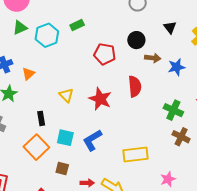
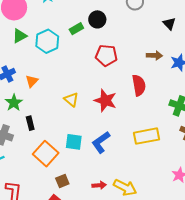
black circle: (136, 40) -> (97, 19), moved
black rectangle: (41, 118) -> (30, 123), moved
yellow rectangle: (136, 154) -> (147, 136), moved
brown square: (62, 169) -> (62, 181), moved, turned -32

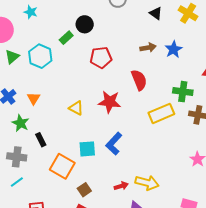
yellow rectangle: (147, 136) -> (161, 113), moved

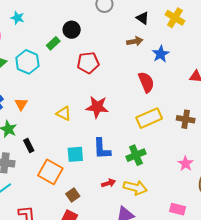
brown arrow: (148, 48) -> (135, 41), moved
red semicircle: (139, 80) -> (146, 82), moved
green cross: (183, 92) -> (136, 155), moved, turned -30
blue L-shape: (114, 144) -> (102, 149), turned -45
red arrow: (121, 186) -> (108, 183), moved

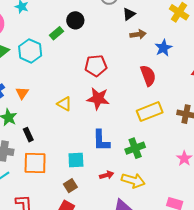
black triangle: (143, 18) -> (129, 14), moved, turned 48
red pentagon: (88, 63) -> (96, 66), moved
cyan square: (75, 154) -> (76, 160), moved
orange square: (50, 172) -> (35, 163), moved, turned -30

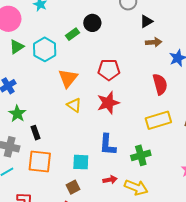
orange triangle: (22, 93) -> (68, 78), moved, size x1.5
red star: (98, 99) -> (108, 103), turned -30

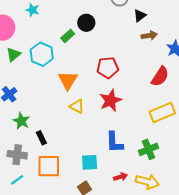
red semicircle: (160, 84) -> (160, 77), turned 55

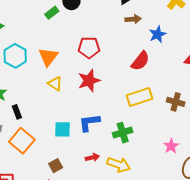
cyan hexagon: (42, 54) -> (15, 56), moved
blue L-shape: (114, 142) -> (89, 123), turned 80
cyan square: (90, 162) -> (62, 129), moved
orange square: (49, 166) -> (22, 141), turned 35

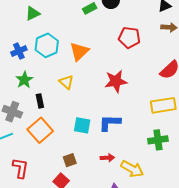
red pentagon: (89, 48) -> (129, 38), moved
yellow triangle: (55, 84) -> (66, 82), moved
green cross: (123, 133) -> (158, 140), moved

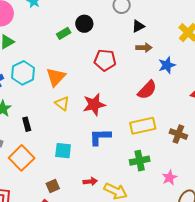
yellow triangle: (66, 82) -> (62, 103), moved
black rectangle: (40, 101) -> (27, 124), moved
blue L-shape: (110, 123) -> (100, 137), moved

